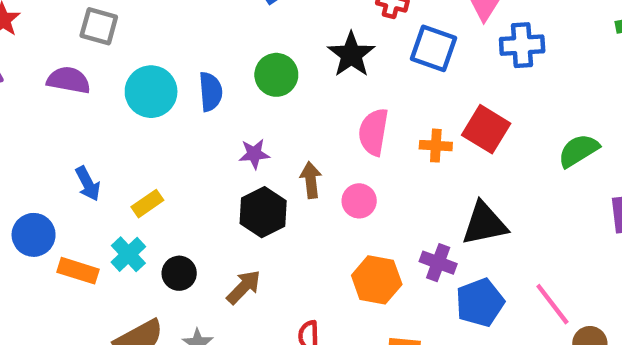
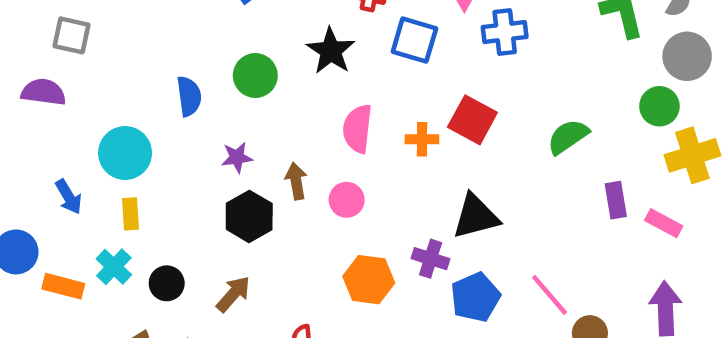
cyan circle: (151, 92) -> (125, 153), moved
yellow rectangle: (147, 204) -> (130, 214), turned -56

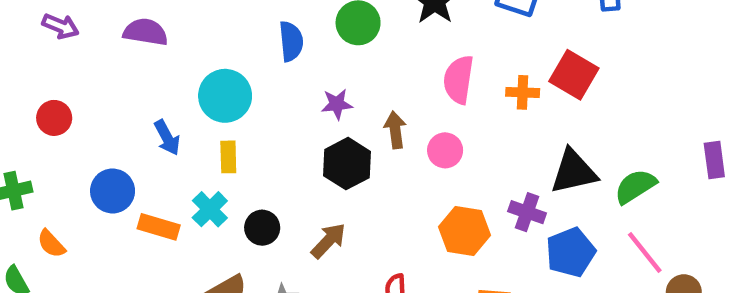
green semicircle: (568, 137) -> (635, 186), moved

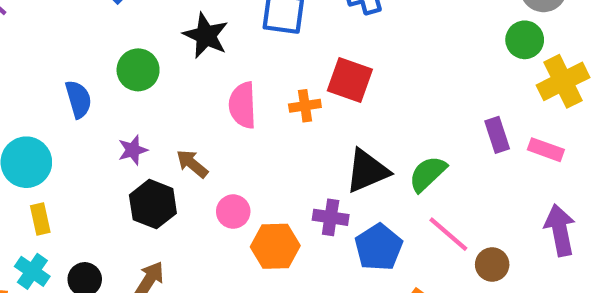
brown arrow: (395, 130) -> (192, 164), turned -32
pink circle: (445, 150) -> (233, 212), moved

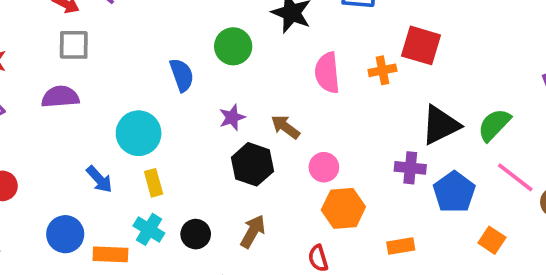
orange hexagon: (275, 246) -> (343, 208), moved

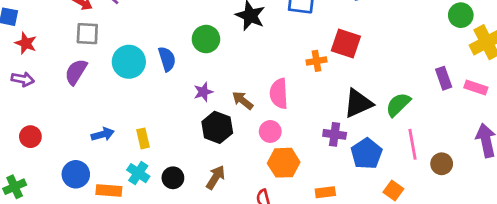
pink semicircle: (327, 73) -> (279, 94), moved
purple semicircle: (60, 97) -> (76, 72), turned -56
cyan circle: (139, 133) -> (129, 62), moved
pink line: (515, 177) -> (412, 144), turned 40
blue arrow: (99, 179) -> (103, 134), turned -65

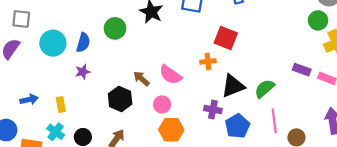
blue semicircle: (167, 59) -> (83, 43), turned 30
orange cross: (316, 61) -> (208, 61), moved
purple rectangle: (444, 78) -> (302, 70), turned -54
purple star: (203, 92) -> (83, 72), moved
pink semicircle: (279, 94) -> (170, 75), turned -55

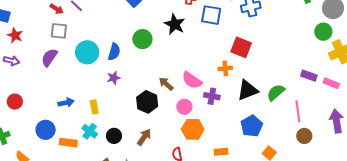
purple cross: (213, 109) -> (212, 96), moved
pink line: (274, 121) -> (298, 111), moved

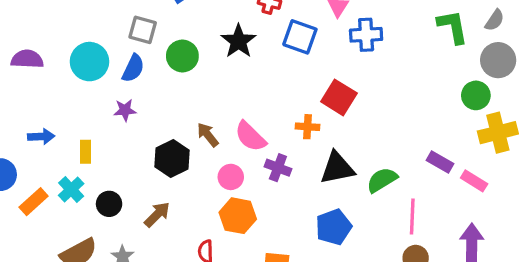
gray square: (59, 31) -> (143, 30), moved
purple semicircle: (49, 57) -> (27, 59), turned 48
orange rectangle: (68, 143) -> (34, 202), turned -60

